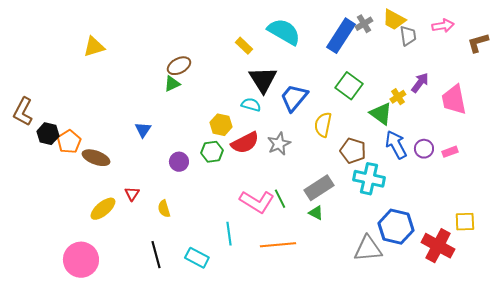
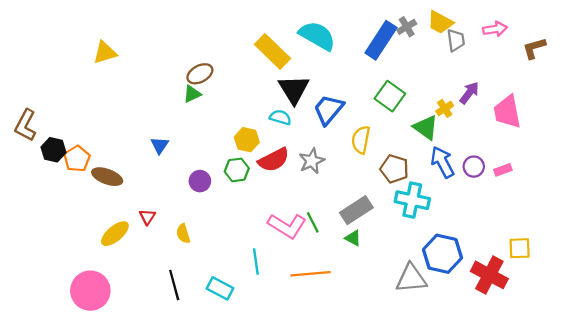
yellow rectangle: (244, 46) -> (273, 51), size x1.8

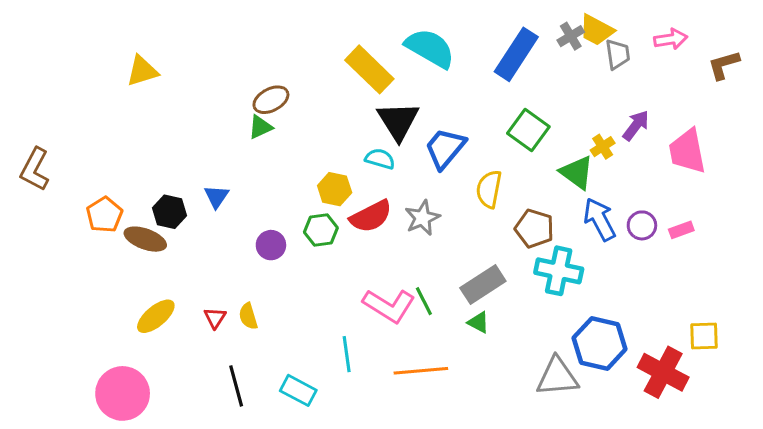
gray cross: (407, 27) -> (571, 36), moved
black hexagon: (53, 150) -> (169, 212), moved
red triangle: (147, 217) -> (215, 318), moved

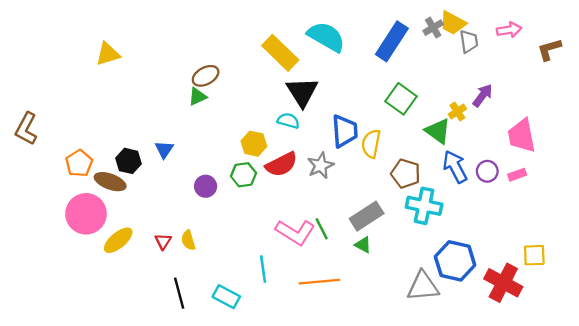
blue trapezoid: (445, 148) -> (345, 131), moved, turned 136
pink trapezoid: (687, 151) -> (522, 136), moved
pink circle: (123, 393) -> (86, 214), moved

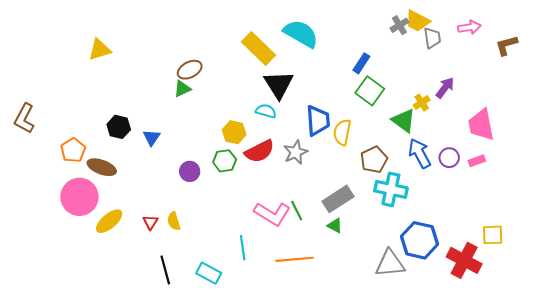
blue rectangle: (392, 41) -> (361, 63), moved, size x0.6
black hexagon: (129, 161) -> (119, 127), moved
brown pentagon: (406, 174) -> (374, 160), turned 30

